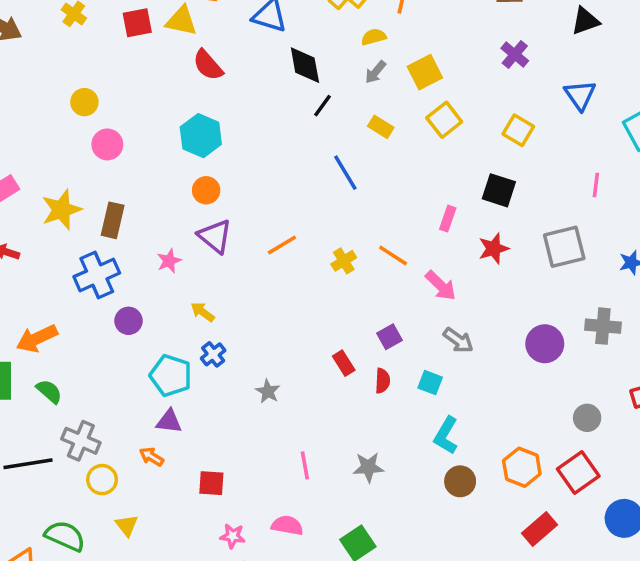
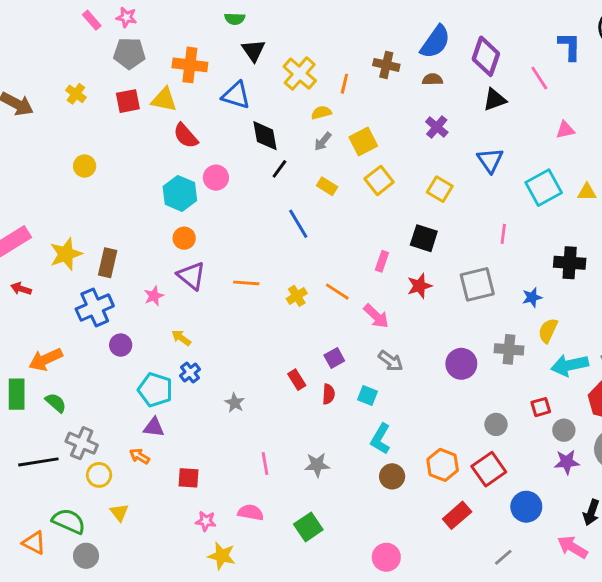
pink circle: (107, 144) -> (216, 178), moved
orange line: (282, 245) -> (246, 283), turned 35

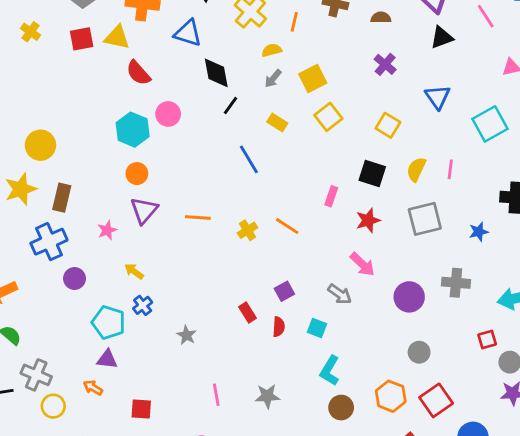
yellow circle: (85, 166) -> (40, 145), moved, size x1.4
purple triangle: (191, 276) -> (144, 210), turned 32
pink arrow: (376, 316) -> (362, 264), moved
yellow semicircle: (548, 331) -> (416, 169), moved
gray circle: (496, 424) -> (419, 352), moved

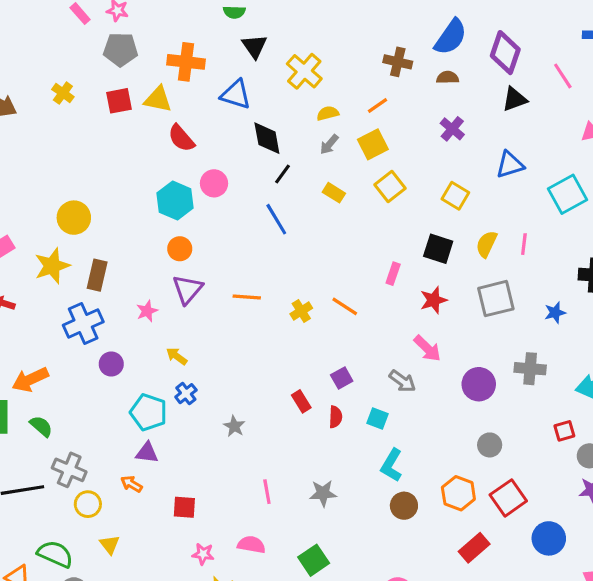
orange line: (294, 22) -> (378, 105), moved, turned 42
blue triangle: (438, 97) -> (510, 165), turned 48
blue line: (249, 159) -> (276, 219), moved

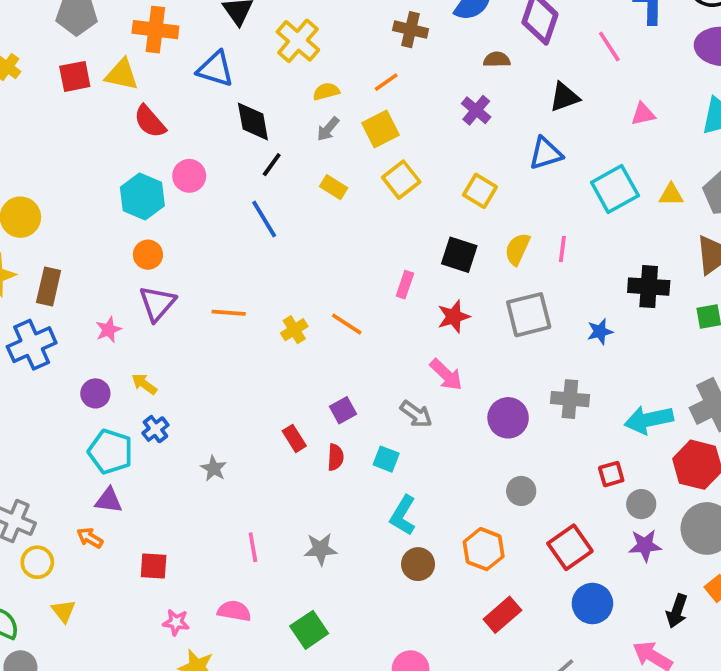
brown semicircle: (448, 77) -> (497, 60), moved
black triangle: (515, 99) -> (564, 97), moved
purple circle: (111, 364) -> (95, 393), moved
red square: (508, 498) -> (570, 547), moved

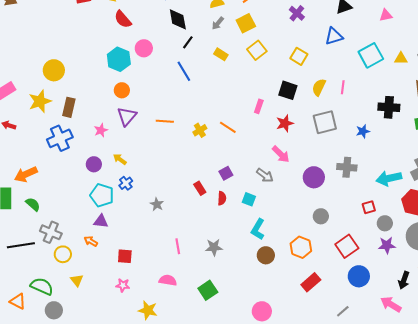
pink star: (176, 622) -> (123, 285), moved

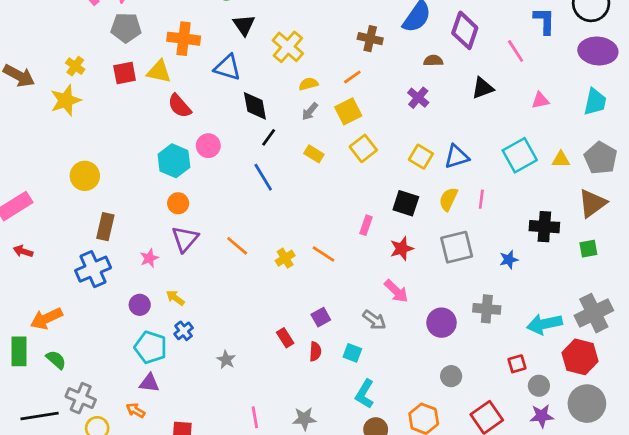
blue triangle: (334, 36) -> (457, 157), moved
yellow star: (40, 101) -> (66, 100), moved
orange line: (165, 121) -> (237, 246), turned 36

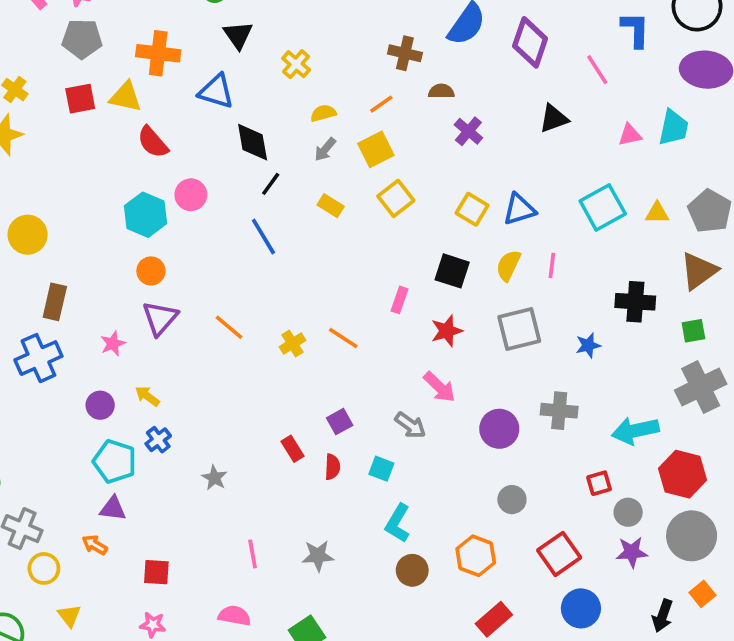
yellow cross: (288, 47) -> (296, 64), size x0.7
brown semicircle: (433, 61) -> (441, 91), moved
cyan trapezoid: (595, 102) -> (673, 128), moved
gray cross: (594, 313) -> (701, 387), moved

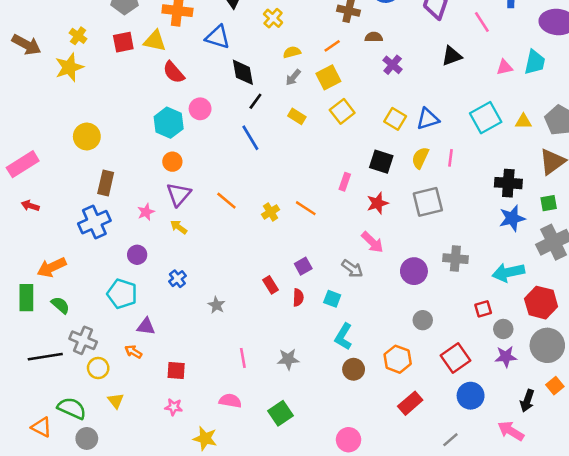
blue star: (588, 345) -> (512, 218), moved, size x1.5
yellow arrow: (147, 396) -> (179, 227), moved
cyan pentagon: (115, 461) -> (122, 294), moved

